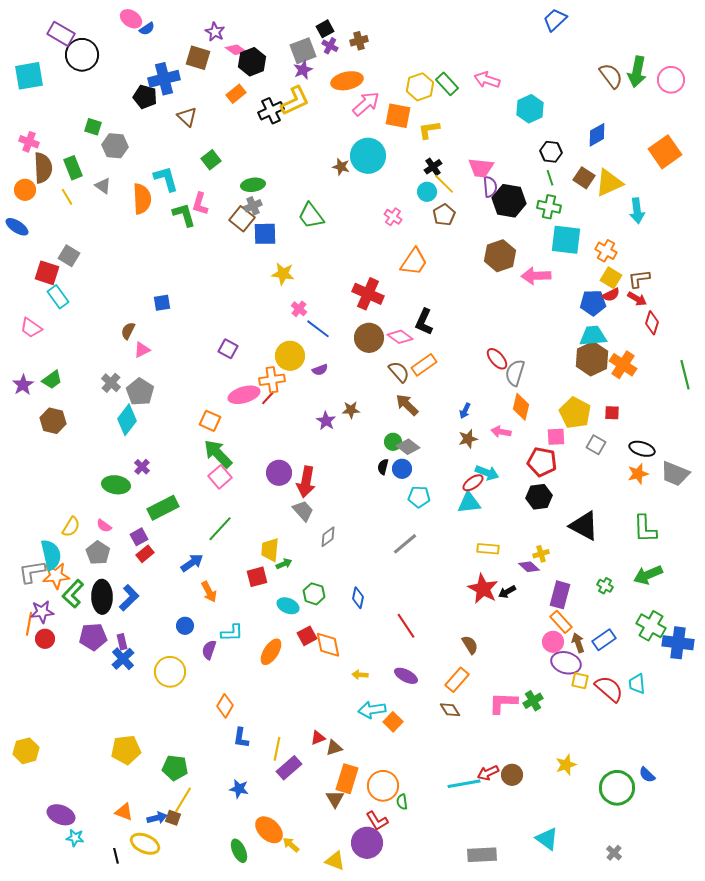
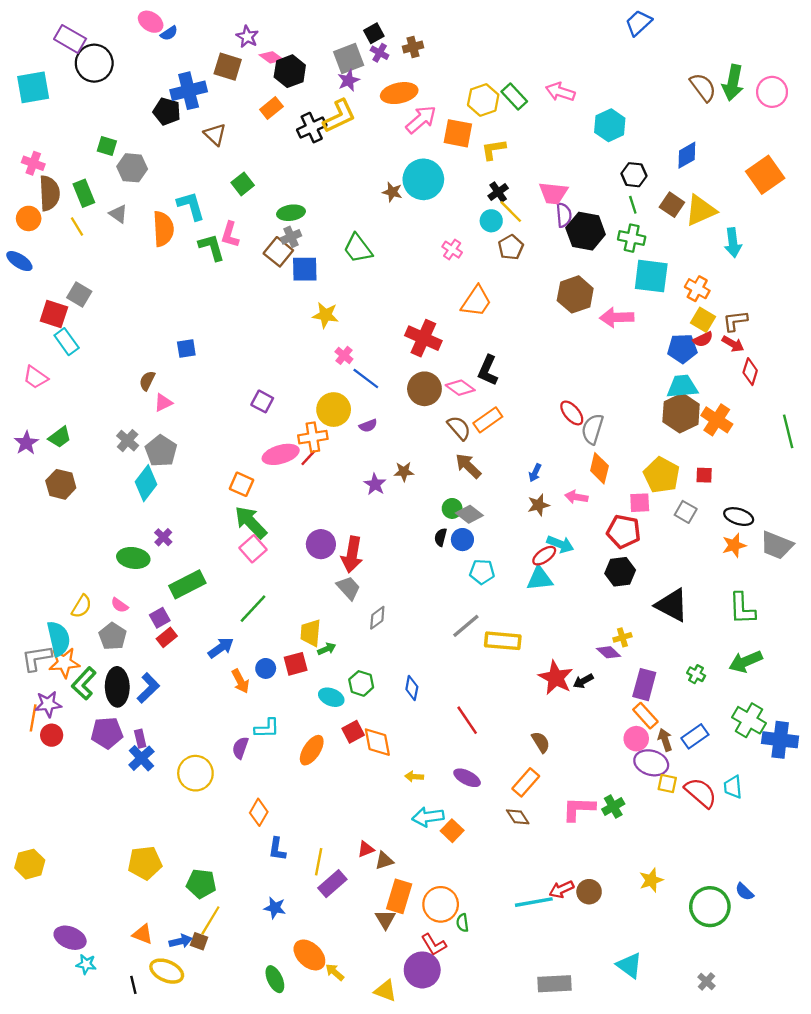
yellow rectangle: (488, 549) -> (503, 641), moved, size x1.4
blue circle: (185, 626) -> (266, 668), moved

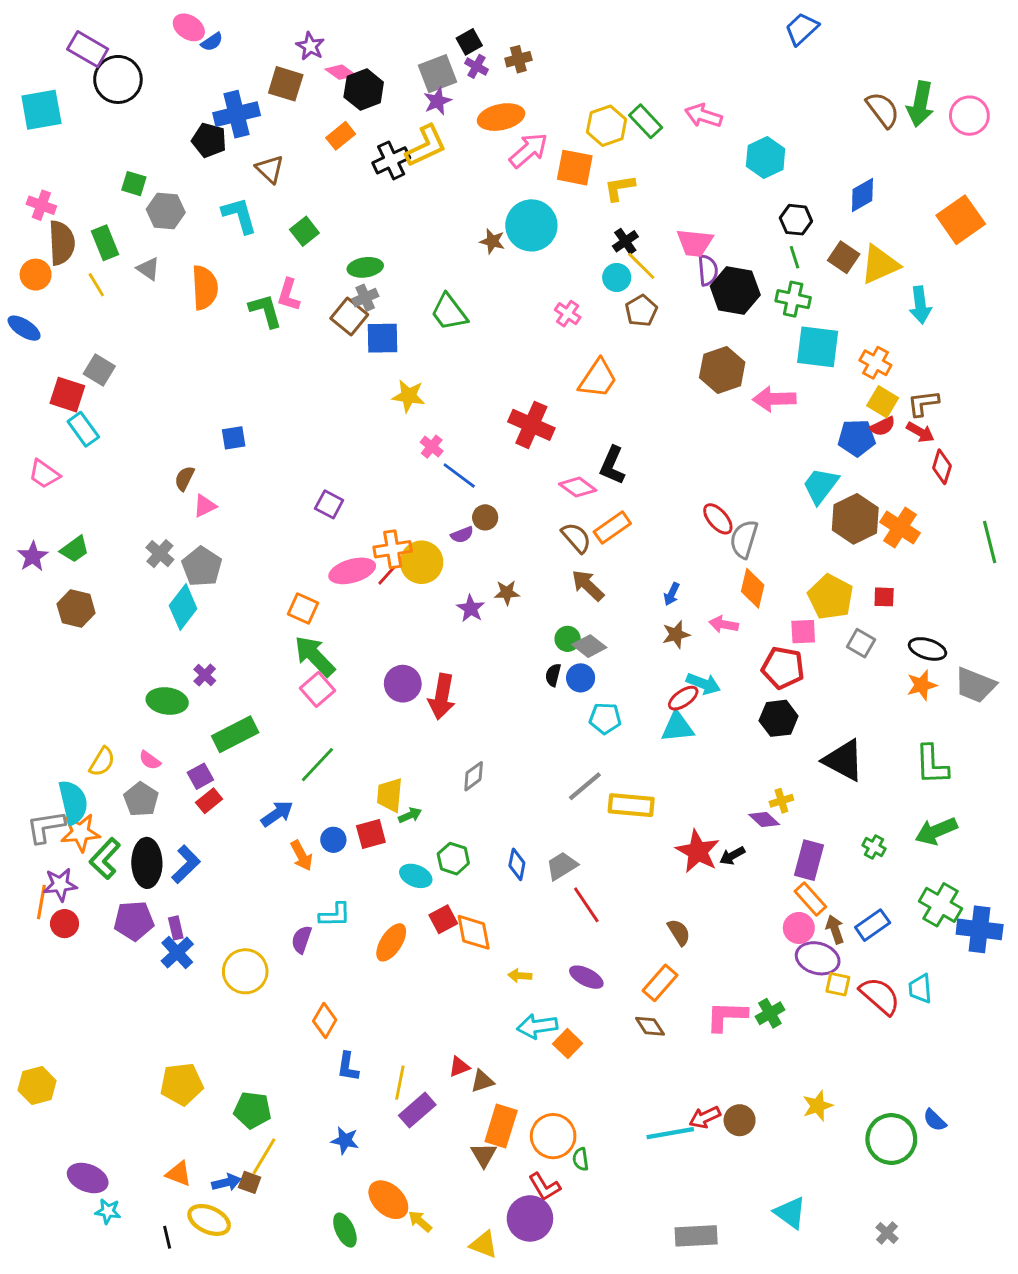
cyan L-shape: (191, 206) -> (239, 215), moved
cyan trapezoid: (682, 386) -> (821, 486), moved, turned -48
brown circle: (424, 389) -> (485, 517), moved, size x0.6
yellow circle: (334, 410) -> (422, 562), moved
gray trapezoid: (349, 588) -> (562, 866), moved, turned -80

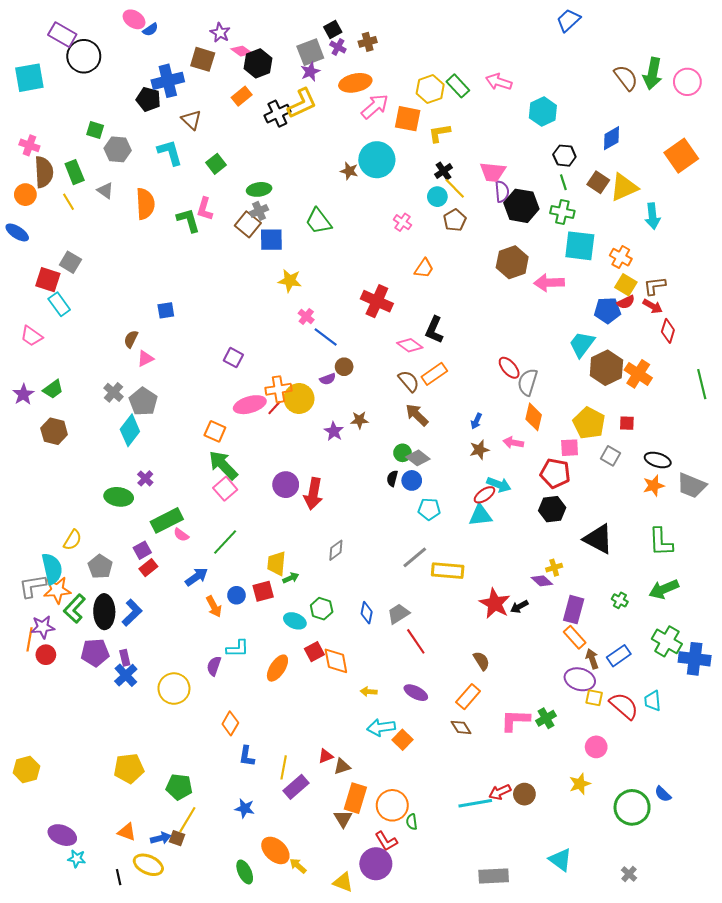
orange trapezoid: (598, 379) -> (424, 268), size x0.7
pink semicircle: (150, 760) -> (181, 535), moved
pink circle: (799, 928) -> (596, 747), moved

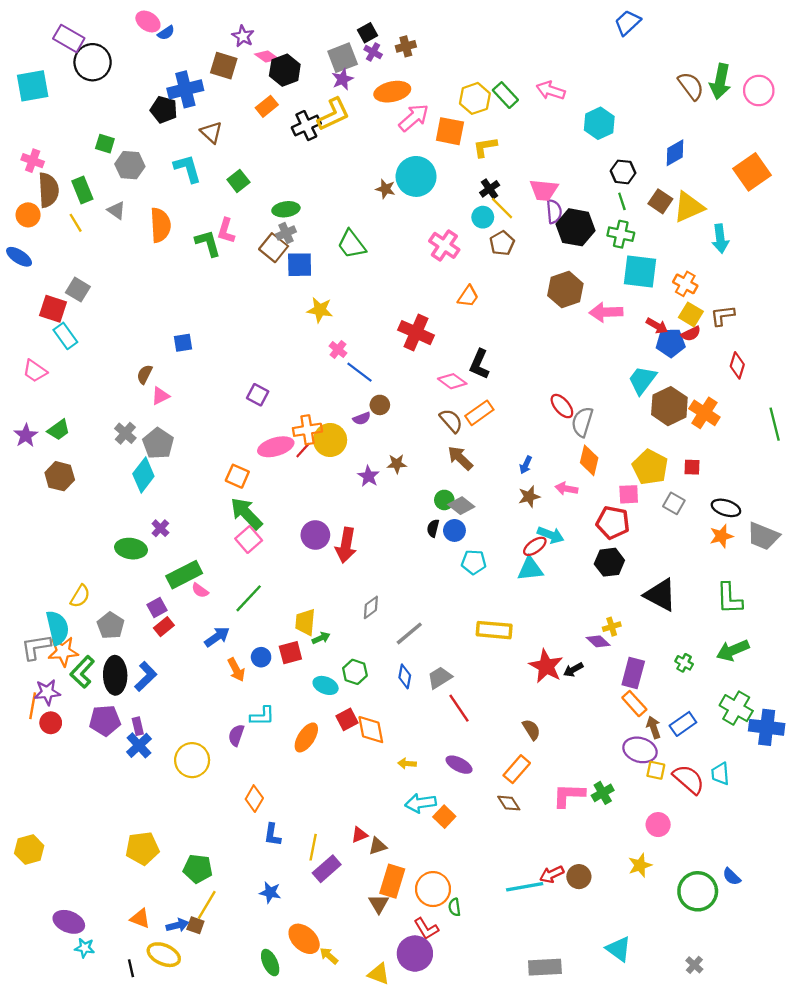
pink cross: (403, 222) -> (444, 245), size x1.5
red arrow: (653, 306) -> (657, 326), moved
gray line: (415, 557) -> (409, 633), moved

